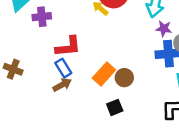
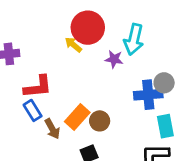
purple star: (164, 29) -> (114, 59), moved
brown arrow: (62, 85) -> (52, 129), moved, turned 90

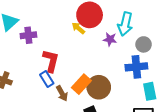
gray circle: (164, 83) -> (144, 44), moved
red L-shape: (38, 87) -> (51, 61), turned -70
brown circle: (100, 121) -> (99, 87), size x1.5

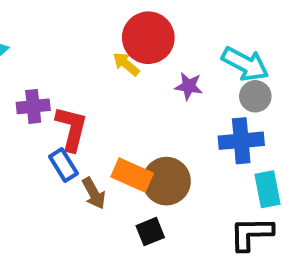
cyan arrow: (125, 24) -> (245, 64), moved, turned -75
purple cross: (28, 35) -> (33, 106), moved
orange rectangle: (81, 84) -> (132, 175), turned 72

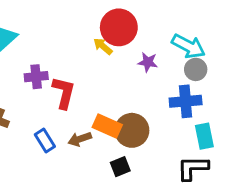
blue rectangle: (63, 165) -> (45, 140), moved
brown arrow: (94, 193) -> (80, 139), turned 100

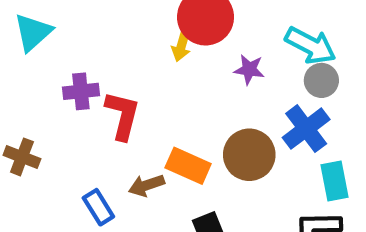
yellow arrow: (103, 46) -> (181, 45), turned -114
blue cross: (186, 101) -> (306, 129), turned -32
brown circle: (132, 130) -> (249, 155), moved
blue rectangle: (45, 140) -> (98, 207), moved

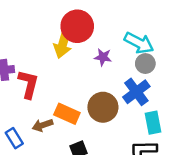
yellow arrow: (181, 45) -> (63, 43), size x1.6

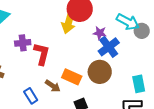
gray circle: (145, 64) -> (142, 31), moved
blue cross: (136, 92) -> (109, 47), moved
brown arrow: (43, 125) -> (53, 86), turned -126

